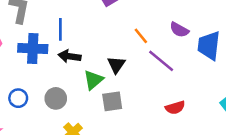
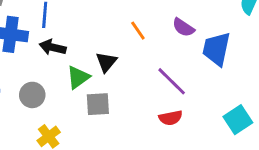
purple line: (161, 61) -> (172, 81), moved

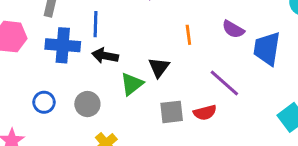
orange line: (138, 31) -> (188, 35), turned 30
gray square: (98, 104) -> (172, 112), moved
red semicircle: (171, 118) -> (205, 113), moved

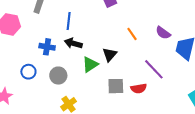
orange line: (188, 35) -> (132, 34), turned -32
blue cross: (63, 45) -> (47, 47), moved, size x0.7

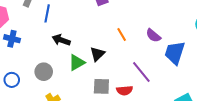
blue line: (69, 21) -> (47, 13), moved
blue cross: (47, 47) -> (12, 39), moved
blue circle: (28, 72) -> (12, 80), moved

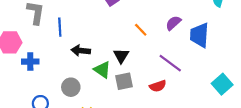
purple semicircle: (153, 35) -> (173, 23), turned 112
green triangle: (77, 63) -> (102, 70), turned -42
gray square: (101, 86) -> (124, 81), moved

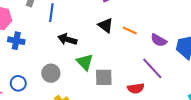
purple semicircle: (173, 23) -> (159, 40), moved, turned -119
orange line: (141, 30) -> (130, 30), turned -32
black triangle: (121, 56) -> (106, 25), moved, turned -35

